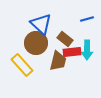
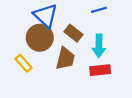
red rectangle: (72, 52) -> (100, 70), moved
yellow rectangle: (22, 65) -> (24, 63), size x0.7

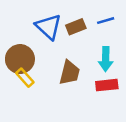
brown rectangle: (73, 33) -> (76, 27), moved, turned -60
brown circle: (40, 38) -> (20, 59), moved

